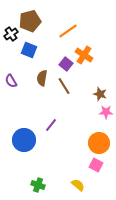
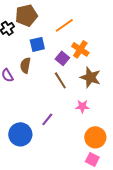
blue square: (29, 50) -> (37, 44), moved, turned -35
brown semicircle: (42, 78) -> (25, 65), moved
brown star: (100, 94) -> (90, 77), moved, size x1.5
pink star: (106, 112) -> (82, 106), moved

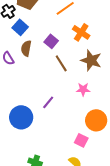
blue square: (37, 44) -> (20, 27), moved, turned -35
purple square: (62, 58) -> (51, 41), moved
pink square: (92, 159) -> (81, 140), moved

